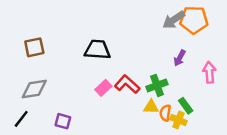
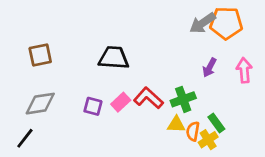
pink arrow: (209, 72) -> (244, 70), moved
yellow cross: (178, 120) -> (208, 140), turned 35
purple square: (63, 121) -> (93, 106), moved

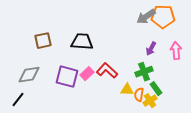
brown square: (40, 55) -> (43, 41), moved
green cross: (183, 99) -> (144, 72), moved
purple square: (93, 106) -> (67, 77), size x1.6

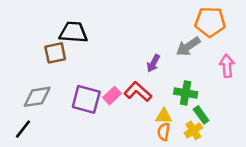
gray arrow: (146, 17) -> (188, 46), moved
black trapezoid: (82, 42) -> (73, 32), moved
purple arrow: (151, 49) -> (153, 63), moved
green cross: (144, 72) -> (186, 93), turned 30
orange semicircle: (139, 95) -> (164, 132), moved

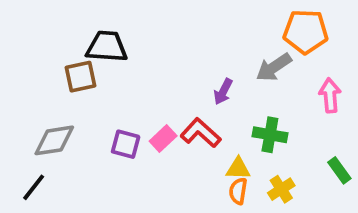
purple square: (86, 99) -> (126, 144), size x0.7
green rectangle: (201, 115) -> (339, 170), moved

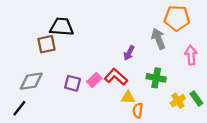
gray arrow: (274, 67) -> (158, 39), turned 102
yellow triangle: (238, 169) -> (128, 97), moved
yellow cross: (281, 189) -> (178, 101), moved

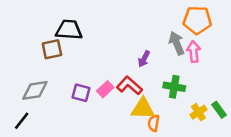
pink arrow: (191, 55) -> (194, 52), moved
yellow triangle: (128, 97) -> (143, 109), size x1.5

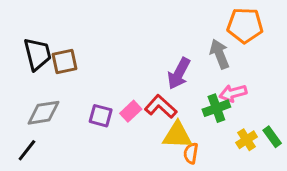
black trapezoid: (69, 30) -> (37, 54), moved, turned 72
pink arrow: (194, 52) -> (233, 93), moved, turned -100
purple arrow: (144, 59) -> (179, 74), size x1.5
green cross: (174, 87) -> (216, 108), turned -30

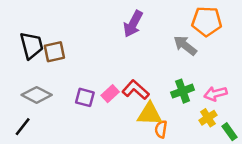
gray arrow: (219, 54) -> (185, 45), turned -30
purple arrow: (179, 74) -> (133, 24), moved
pink arrow: (233, 93) -> (216, 94), moved
gray diamond: (43, 113) -> (37, 95), turned 36
green rectangle: (272, 137) -> (229, 132), moved

